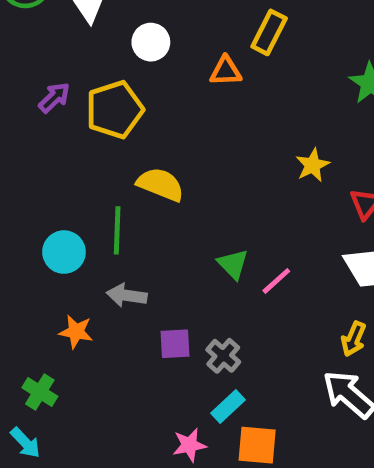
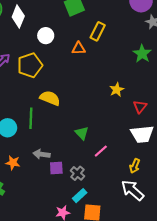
pink line: (276, 281) -> (101, 151), moved
gray arrow: (127, 295) -> (41, 154), moved

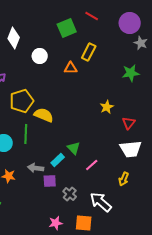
green star: (142, 54) -> (131, 73), turned 30
yellow pentagon: (30, 65) -> (22, 101), moved
gray cross: (77, 173) -> (70, 194), moved
white arrow: (133, 190) -> (101, 202), moved
cyan rectangle: (80, 196) -> (58, 160), moved

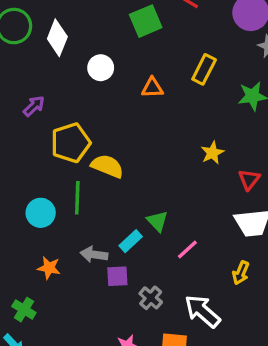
yellow rectangle: (89, 52) -> (204, 69), moved

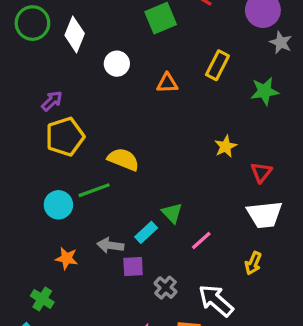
yellow pentagon: (71, 143) -> (65, 137), moved
green line: (77, 198) -> (94, 190), turned 68

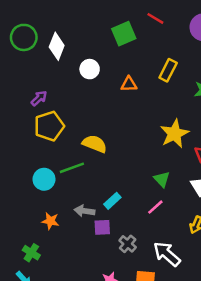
yellow star: (226, 146) -> (174, 134), size x1.6
green triangle: (172, 213) -> (162, 179), moved

